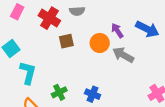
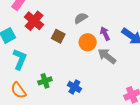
gray semicircle: (77, 11) -> (81, 18), moved, turned 144
red cross: (49, 18) -> (34, 21), moved
brown square: (66, 41) -> (58, 36), turned 32

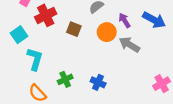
red cross: (34, 21) -> (46, 15), turned 30

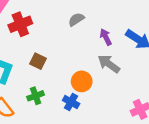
brown square: (74, 29) -> (38, 61), moved
orange circle: (107, 32) -> (82, 81), moved

